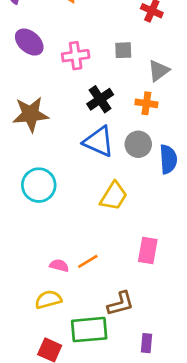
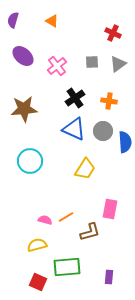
pink cross: (76, 56) -> (57, 66), turned -30
gray triangle: (159, 71) -> (118, 64), moved
brown L-shape: (121, 304) -> (90, 232), moved

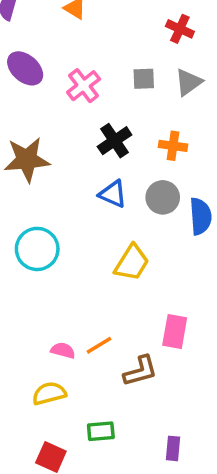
blue triangle: (74, 129) -> (113, 194), size x0.7
green rectangle: (67, 267) -> (101, 431), size x0.6

